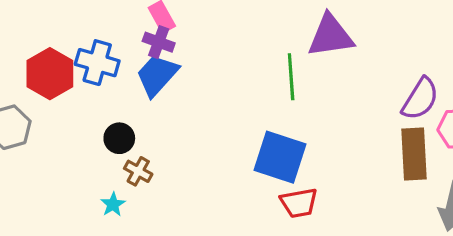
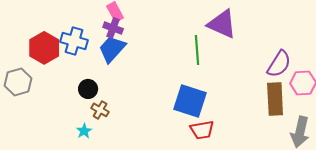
purple triangle: (330, 36) -> (222, 24), turned 32

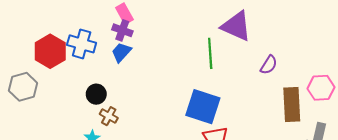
blue trapezoid: (112, 49) -> (121, 52), size x0.7
purple semicircle: (279, 64) -> (269, 65), moved, size x0.7

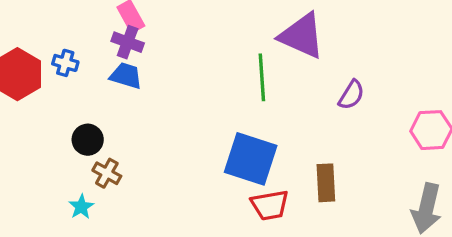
blue cross: (82, 44) -> (65, 63), size x0.6
blue trapezoid: (121, 52) -> (126, 76), turned 65
brown rectangle: (292, 105) -> (326, 183), moved, size x0.7

